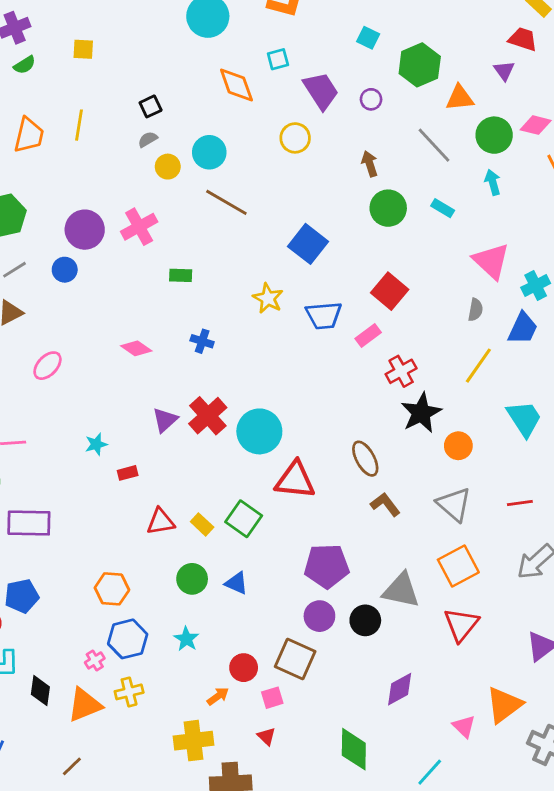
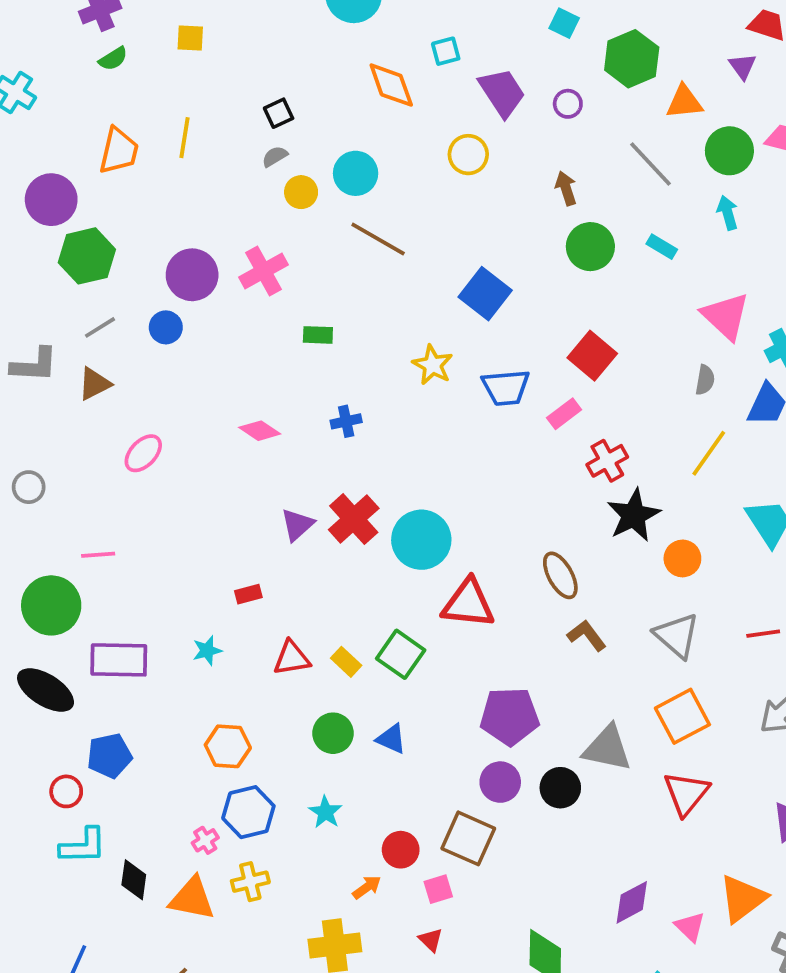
blue cross: (202, 341) -> (346, 421), turned -30
cyan star: (96, 444) -> (207, 651), moved
purple diamond: (400, 689) -> (632, 902), moved
orange triangle: (85, 705) -> (192, 899), turned 33

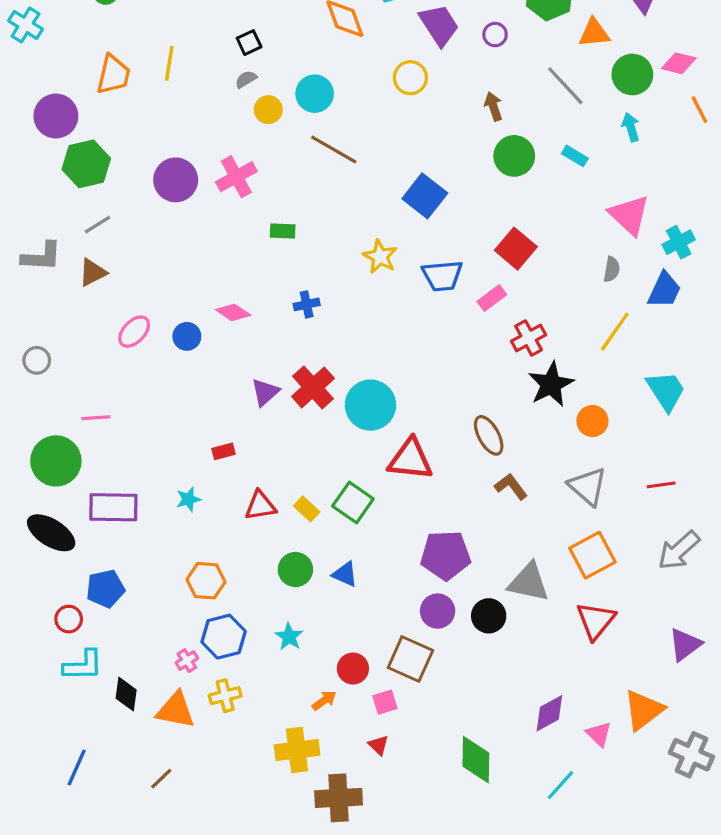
blue circle: (166, 327) -> (187, 336), moved

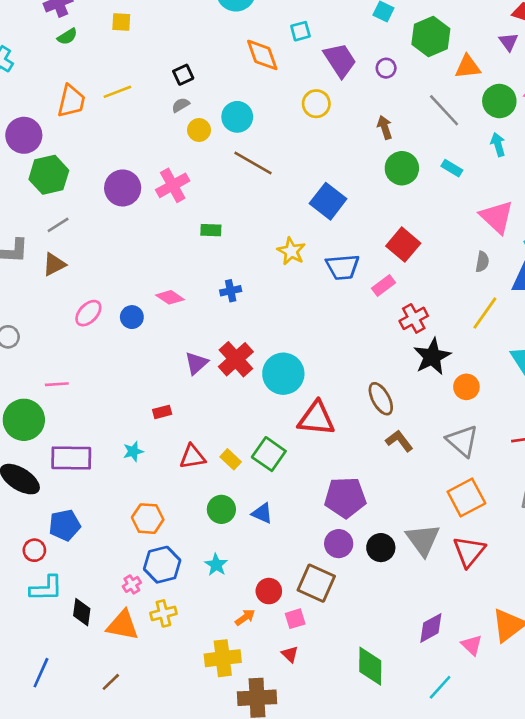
yellow line: (169, 63) -> (117, 92), turned 60
gray triangle: (529, 582) -> (423, 540), moved, turned 42

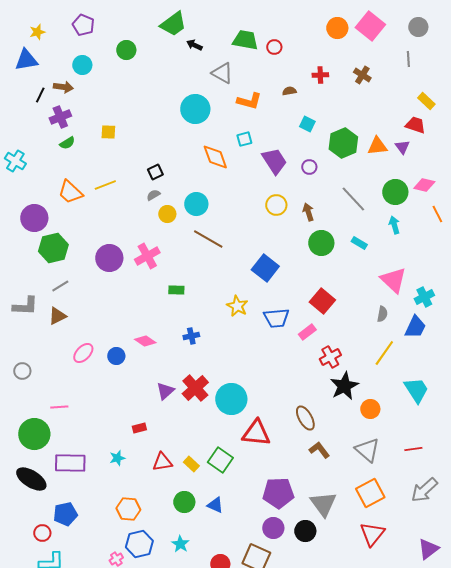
orange triangle: (468, 67) -> (377, 146), moved
orange trapezoid: (71, 101) -> (70, 192), turned 120
yellow circle: (316, 104) -> (276, 205), moved
gray triangle: (423, 540) -> (323, 504), moved

